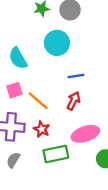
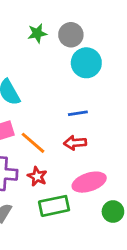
cyan circle: (57, 43) -> (86, 63), moved
red arrow: (74, 101) -> (75, 143), turned -120

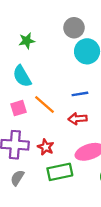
green star: (37, 33) -> (27, 41), moved
orange line: (33, 143) -> (44, 105), moved

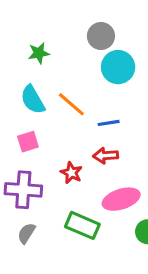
orange line: (44, 105) -> (71, 104), moved
red star: (46, 147) -> (71, 173), moved
green rectangle: (60, 172) -> (82, 225), turned 35

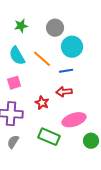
gray circle: (101, 36) -> (55, 28), moved
cyan circle: (118, 67) -> (72, 47), moved

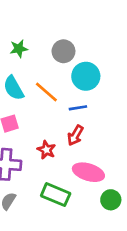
red arrow: (64, 92) -> (75, 135), turned -56
pink ellipse: (74, 120) -> (88, 172), turned 35

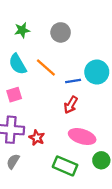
cyan circle: (86, 76) -> (97, 72), moved
red star: (46, 150) -> (37, 138), moved
green rectangle: (56, 195) -> (65, 166), moved

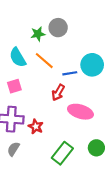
green star: (22, 30) -> (38, 34), moved
red arrow: (71, 105) -> (58, 92), moved
pink ellipse: (82, 137) -> (80, 112), moved
green rectangle: (65, 166) -> (62, 153), turned -75

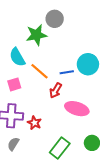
gray circle: (58, 28) -> (55, 19), moved
green star: (38, 34) -> (36, 35), size x1.5
orange line: (44, 61) -> (40, 71), moved

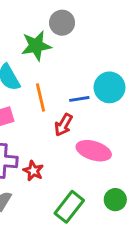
orange line: (40, 71) -> (40, 97), turned 36

